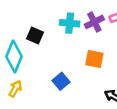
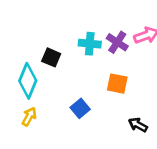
purple cross: (94, 22) -> (117, 42), turned -30

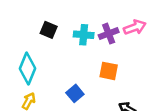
purple cross: (117, 42) -> (109, 34), turned 36
black square: (51, 57) -> (49, 30), moved

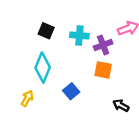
purple cross: (109, 34) -> (103, 45), moved
cyan diamond: (27, 68) -> (43, 68), moved

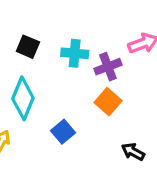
orange square: (103, 70) -> (108, 102), turned 30

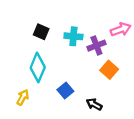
orange square: (108, 102) -> (109, 70), moved
black arrow: (133, 152) -> (94, 104), moved

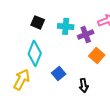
yellow arrow: (23, 97) -> (22, 79), size x1.5
black arrow: (94, 104) -> (84, 85), turned -128

